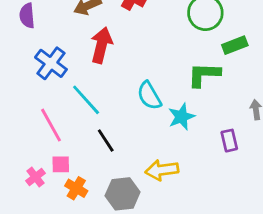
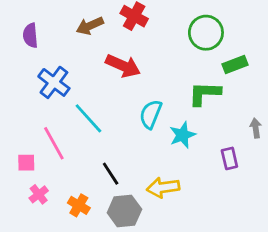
red arrow: (101, 45) -> (123, 66), moved, turned 100
cyan semicircle: (149, 96) -> (151, 114), turned 52
black line: (106, 141) -> (111, 174), moved
pink square: (61, 164) -> (26, 163), moved

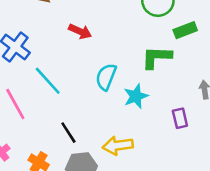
red arrow: (123, 66) -> (80, 31), size x0.7

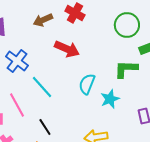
red arrow: (80, 31) -> (67, 49), size x1.4
black line: (68, 133) -> (45, 127), moved

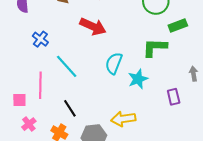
blue cross: (17, 61) -> (40, 39), size x0.7
pink line: (17, 105) -> (40, 85), turned 30

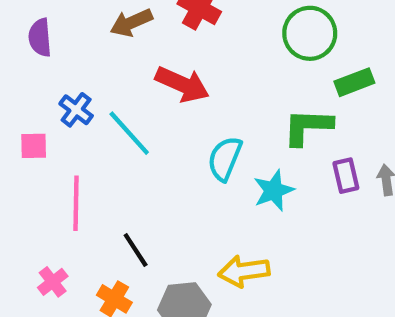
cyan line: (67, 66) -> (129, 133), moved
purple rectangle: (174, 97) -> (346, 176), moved
pink square: (19, 100) -> (34, 146), moved

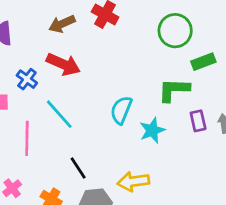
red arrow: (182, 84) -> (63, 64), moved
cyan line: (129, 133) -> (59, 114), moved
black line: (136, 250) -> (78, 168), moved

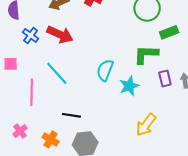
blue cross: (27, 79) -> (31, 35), moved
black line: (78, 168) -> (71, 115), turned -48
yellow arrow: (133, 182) -> (146, 125), moved, turned -45

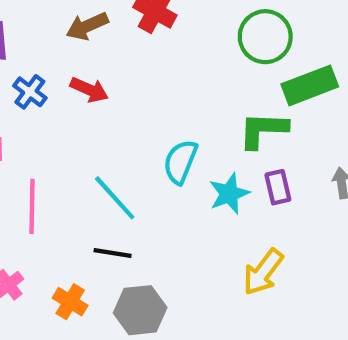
green rectangle: (169, 32) -> (310, 85), size x1.4
red arrow: (60, 34) -> (89, 90), size x0.7
cyan line: (57, 73) -> (115, 198), moved
purple rectangle: (165, 79) -> (278, 187), moved

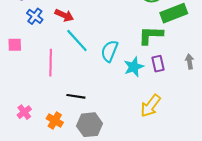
cyan line: (115, 198) -> (77, 40), moved
pink line: (32, 206) -> (51, 63), moved

